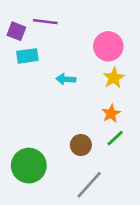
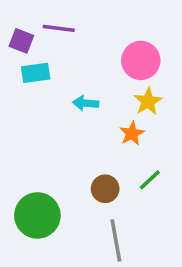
orange star: (111, 113) -> (132, 134), moved
gray line: (89, 185) -> (116, 240), turned -52

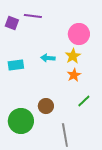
cyan rectangle: (36, 73) -> (16, 65), moved
yellow star: (148, 101) -> (73, 56), moved
brown circle: (105, 189) -> (46, 106), moved

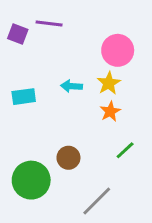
gray line: (65, 135) -> (97, 201), turned 55

